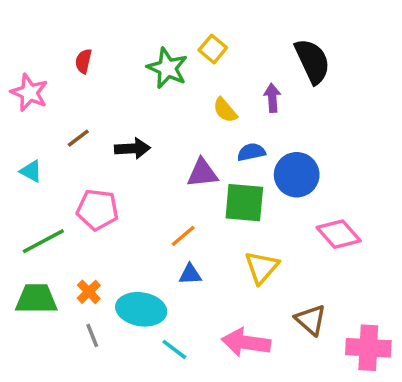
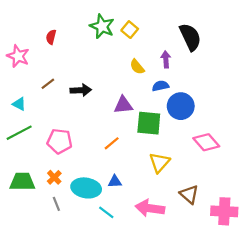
green star: (167, 68) -> (102, 26), moved
blue semicircle: (251, 152) -> (161, 86), moved
pink pentagon: (97, 210) -> (60, 141), moved
green line: (43, 241) -> (19, 133), moved
blue triangle: (190, 274) -> (115, 182), moved

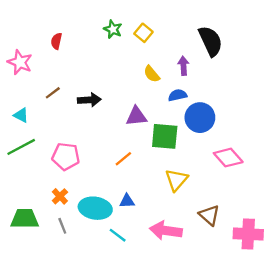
green star: (102, 26) -> (113, 29), size x0.7
green trapezoid: (22, 182) -> (25, 219), moved

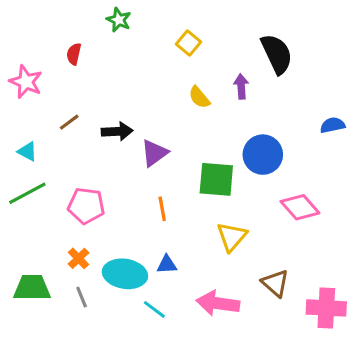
green star: (113, 29) -> (119, 20), moved
blue semicircle: (178, 95) -> (333, 125), moved
purple triangle: (136, 116) -> (154, 153), moved, turned -30
orange line: (123, 159) -> (162, 209), turned -60

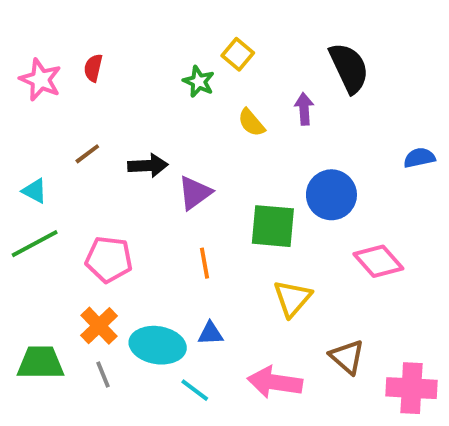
green star: (119, 20) -> (199, 82), moved
pink star: (26, 82) -> (40, 80), moved
orange cross: (78, 258) -> (99, 326), size x1.4

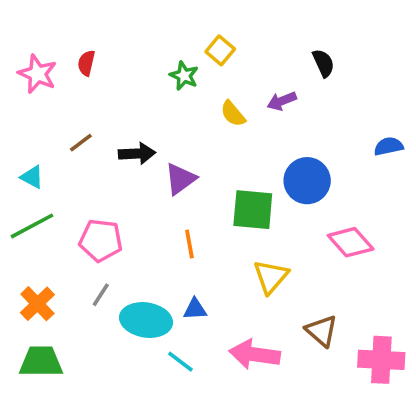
black semicircle: (349, 68) -> (323, 63), size x0.6
purple arrow: (304, 109) -> (282, 101), turned -108
orange cross: (99, 326) -> (37, 304), moved
green trapezoid: (40, 363) -> (41, 362), moved
gray line: (103, 374) -> (101, 295), moved, turned 55

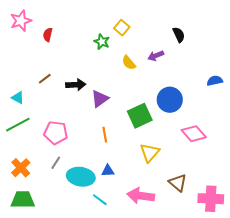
pink star: (37, 74) -> (21, 21), moved, turned 30
green square: (253, 210) -> (140, 116), turned -30

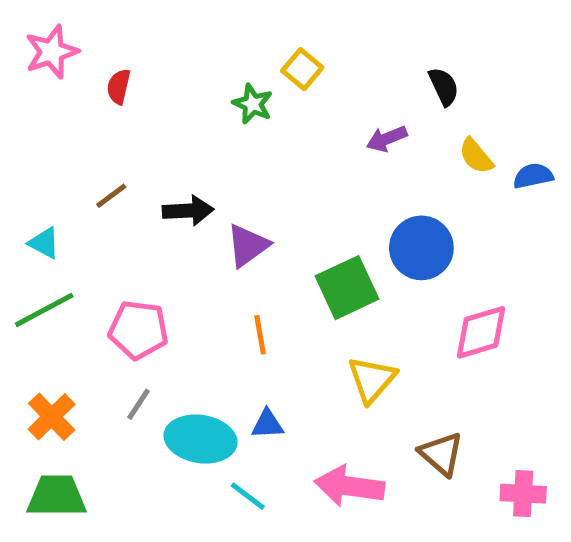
yellow semicircle: (129, 63) -> (476, 156), moved
blue semicircle: (215, 81) -> (533, 176), moved
pink diamond: (194, 134) -> (481, 332), turned -65
pink cross: (211, 199) -> (523, 494), size x0.7

